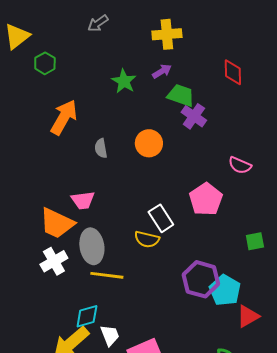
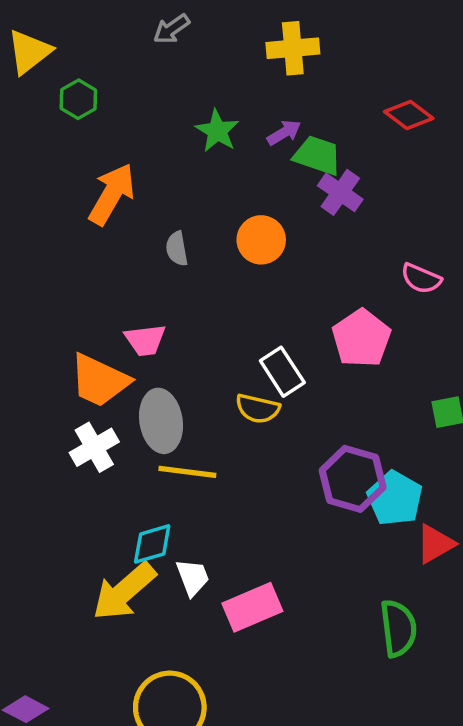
purple arrow: (162, 71) -> (284, 133), moved
red diamond: (233, 72) -> (409, 115), turned -52

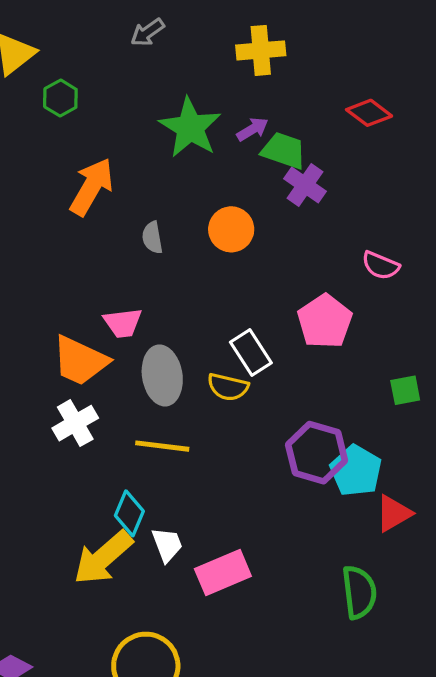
green star: (217, 131) -> (190, 128), size x1.5
gray ellipse: (161, 421) -> (162, 375), moved
cyan diamond: (152, 544) -> (129, 513), turned -51

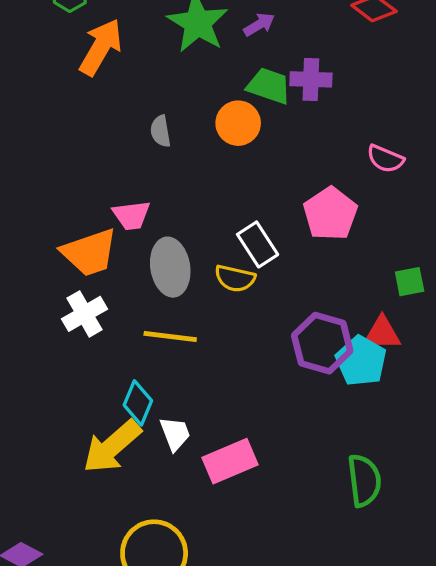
green trapezoid: (284, 151) -> (269, 86), moved
purple cross: (305, 185) -> (311, 79), turned -33
orange arrow: (92, 187) -> (101, 47), moved
orange trapezoid: (80, 361) -> (89, 253), turned -44
red triangle: (394, 513) -> (382, 333), moved, turned 30

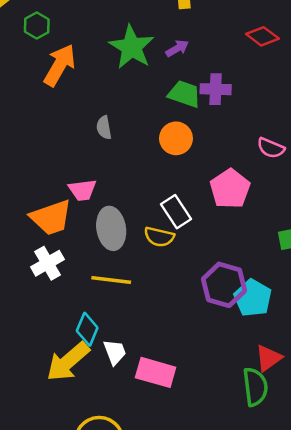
orange circle: (238, 123) -> (176, 138), moved
red triangle: (382, 333) -> (268, 358), moved, turned -36
pink rectangle: (230, 461) -> (156, 372), turned 39

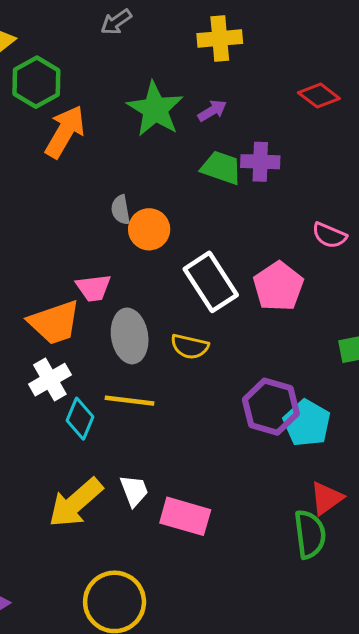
green hexagon: (37, 26) -> (36, 82), size x1.5
orange circle: (176, 138) -> (149, 229), moved
white rectangle: (176, 212) -> (211, 282), moved, size x1.4
cyan diamond: (87, 329) -> (80, 419), moved

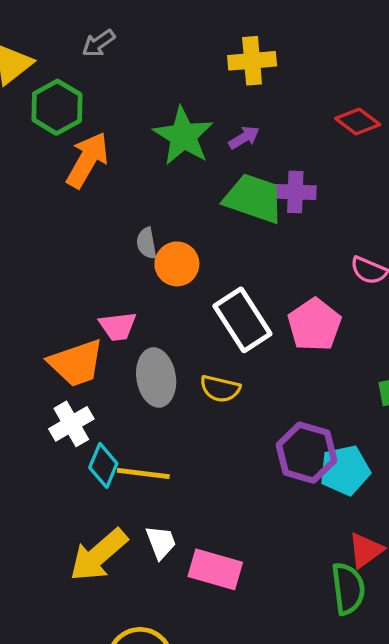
gray arrow: (116, 22) -> (99, 43), moved
green trapezoid: (221, 168) -> (254, 198), size x1.4
yellow line: (130, 401) -> (143, 473), moved
cyan pentagon: (307, 423) -> (345, 470), turned 30

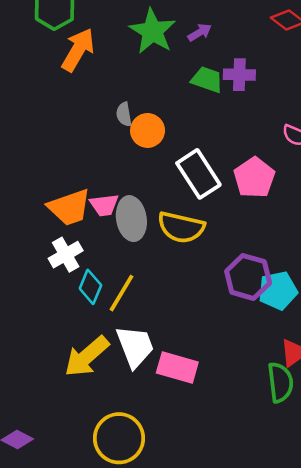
green trapezoid: (254, 198) -> (207, 80), size x0.7
pink trapezoid: (118, 326) -> (104, 205), moved
yellow semicircle: (220, 389) -> (181, 227), size x1.5
yellow line: (143, 473) -> (121, 293), turned -66
white trapezoid: (161, 542) -> (135, 346), size x1.6

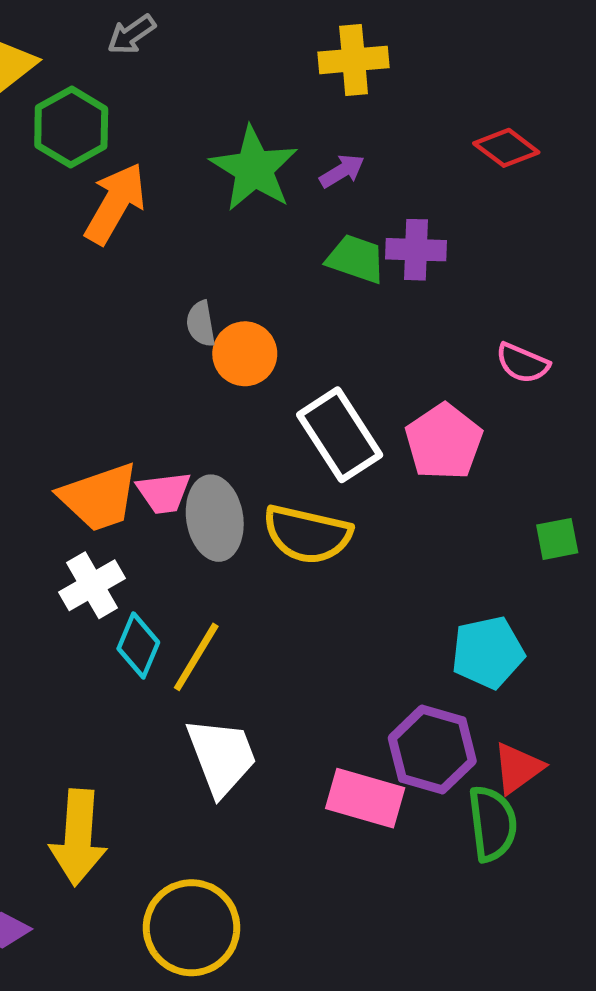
purple hexagon: (248, 277) -> (432, 750), moved
yellow arrow: (87, 356) -> (78, 837), moved, turned -45
pink rectangle: (177, 368) -> (365, 798), moved

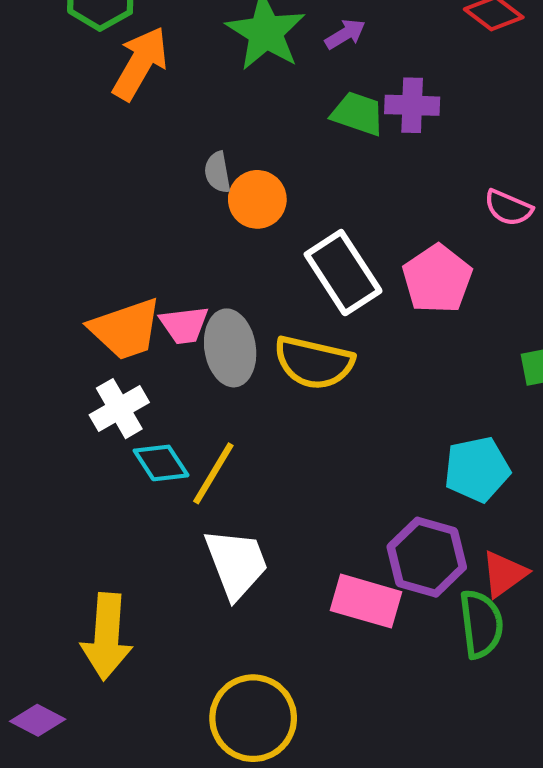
cyan diamond: (138, 645) -> (161, 463), turned -56
yellow circle: (192, 928) -> (253, 718), moved

